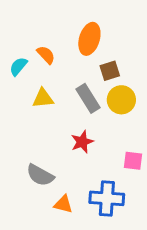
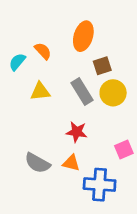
red star: (82, 142) -> (77, 132), turned 30
pink square: (133, 161) -> (124, 150), turned -30
orange triangle: (63, 204) -> (71, 163), moved

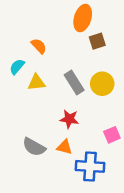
orange ellipse: (83, 36) -> (83, 18), moved
cyan semicircle: (17, 62) -> (17, 67), moved
brown square: (102, 66) -> (97, 41), moved

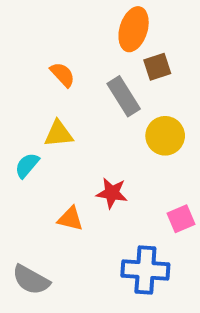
cyan semicircle: (17, 67) -> (27, 165), moved
gray rectangle: (74, 83) -> (124, 96), moved
gray semicircle: (34, 147) -> (31, 280), moved
orange triangle: (64, 147) -> (70, 219), moved

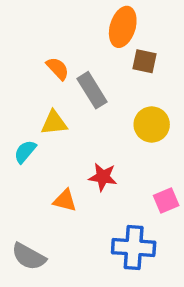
brown square: (157, 67) -> (144, 61), turned 30
gray rectangle: (124, 96) -> (92, 90), moved

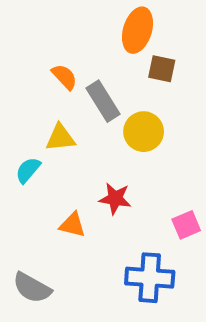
yellow circle: (152, 125) -> (144, 132), moved

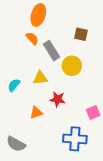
orange ellipse: (137, 30) -> (38, 15), moved
yellow triangle: (60, 138) -> (40, 78), moved
orange triangle: (73, 225) -> (36, 113), turned -32

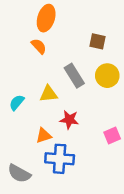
gray rectangle: (52, 51) -> (74, 76), moved
yellow circle: (72, 66) -> (107, 76), moved
blue cross: (75, 139) -> (60, 159), moved

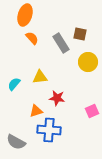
orange ellipse: (46, 18) -> (25, 15), moved
gray rectangle: (74, 76) -> (61, 43), moved

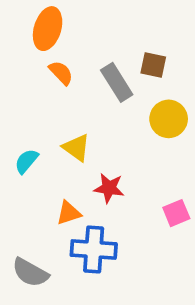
yellow triangle: (40, 77) -> (76, 148), turned 42

